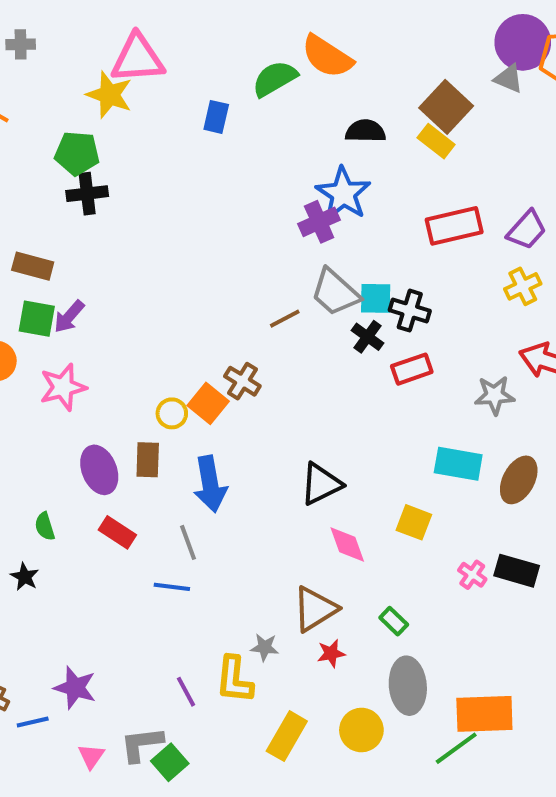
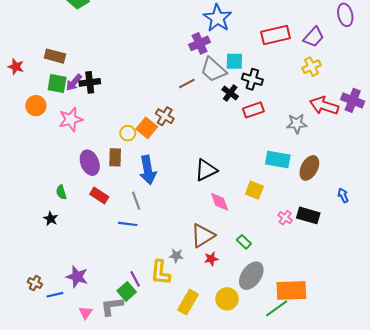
black cross: (87, 194) -> (90, 82), moved
purple cross: (319, 222) -> (200, 43), moved
cyan square: (376, 298) -> (234, 61), moved
gray ellipse: (408, 686) -> (251, 276), turned 40
green square: (170, 762) -> (127, 291), moved

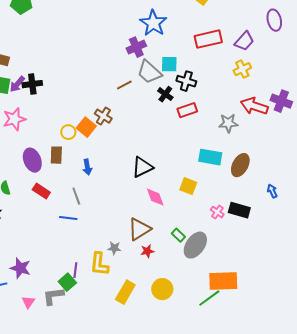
blue arrow: (148, 170) -> (87, 167), size x0.6
gray ellipse: (251, 276) -> (195, 245), moved
purple line: (135, 279) -> (75, 270), turned 35

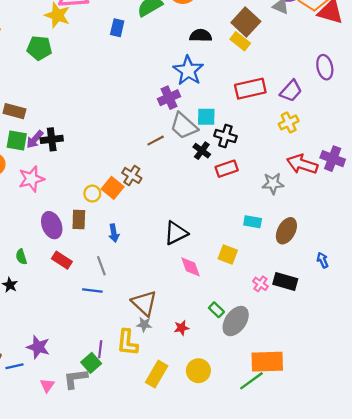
cyan rectangle: (210, 157) -> (253, 222), size x0.7
brown triangle: (139, 229) -> (144, 303), moved, turned -45

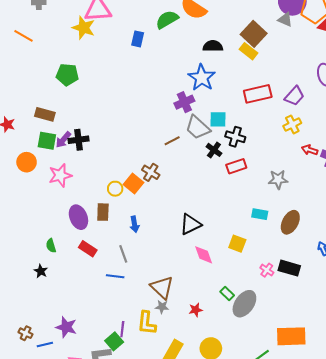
green pentagon: (39, 48) -> (67, 75), moved
red arrow: (302, 164) -> (310, 150), moved, size x0.6
orange rectangle: (267, 362) -> (291, 336), moved

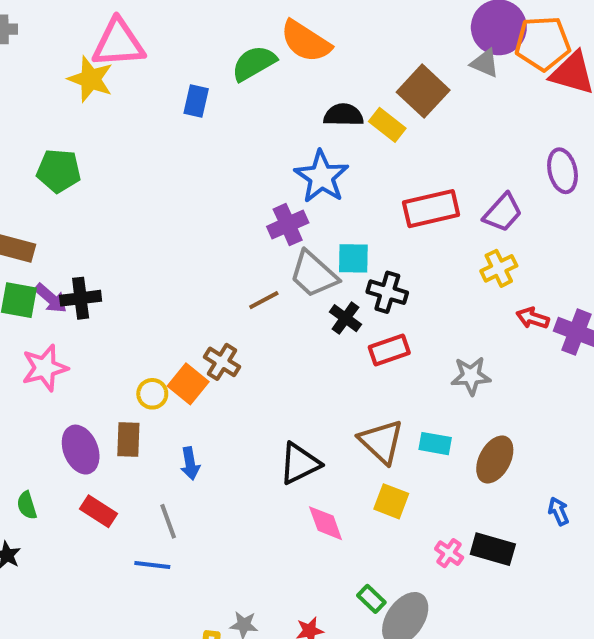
yellow rectangle: (249, 51) -> (387, 125), moved
purple arrow: (63, 140) -> (51, 298), turned -90
brown triangle: (162, 287) -> (381, 442), moved

